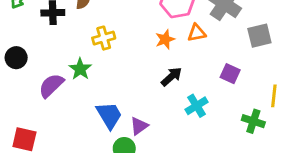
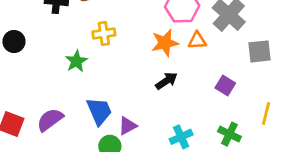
orange star: (165, 39) -> (165, 43), size x1.4
purple semicircle: (51, 86) -> (50, 120), moved
cyan cross: (197, 106) -> (181, 137), moved
green cross: (253, 121) -> (229, 134), moved

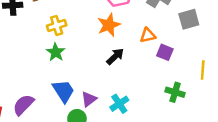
orange triangle: (197, 40) -> (148, 35), moved
green star: (76, 61) -> (56, 52), moved
cyan cross: (181, 137) -> (119, 104), moved

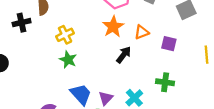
orange triangle: (148, 35) -> (142, 32), moved
green cross: (175, 92) -> (165, 82), moved

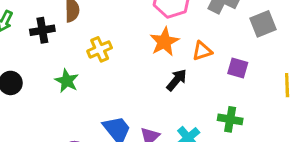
green star: (68, 60) -> (67, 81), moved

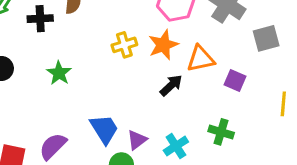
yellow cross: (100, 49) -> (124, 45), moved
orange triangle: (202, 51) -> (201, 59), size x1.4

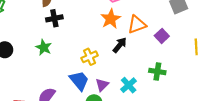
black cross: (40, 19) -> (54, 18), moved
yellow cross: (124, 45) -> (90, 57), moved
purple square: (235, 81) -> (162, 36), turned 32

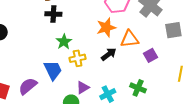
green star: (44, 47) -> (64, 42), moved
blue trapezoid: (79, 81) -> (53, 70), moved

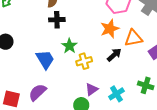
blue trapezoid: (53, 70) -> (45, 59), moved

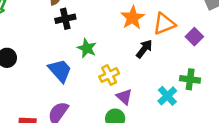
yellow cross: (84, 61) -> (109, 75), moved
purple triangle: (92, 89) -> (124, 97), turned -32
cyan cross: (116, 94) -> (167, 96), moved

